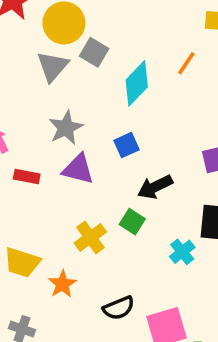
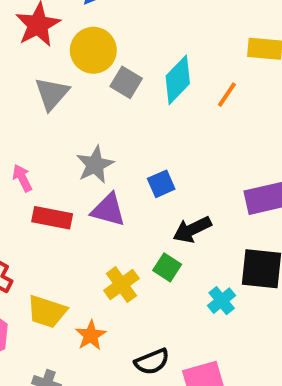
gray triangle: (53, 66) -> (52, 94), moved
cyan diamond: (137, 83) -> (178, 80), moved
red rectangle: (27, 176) -> (52, 218), size x1.4

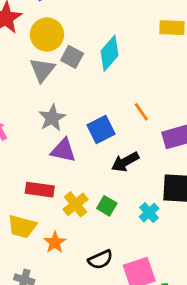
gray triangle: (52, 94) -> (42, 70), moved
orange line: (227, 95) -> (141, 112), moved, turned -66
blue square: (161, 184) -> (101, 130), size x1.4
red rectangle: (52, 218) -> (40, 190), moved
green square: (167, 267) -> (107, 206), moved

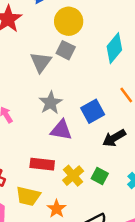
yellow circle: (47, 35) -> (69, 21), moved
cyan diamond: (110, 53) -> (114, 48), moved

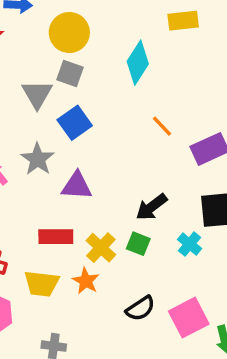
gray star: (51, 103) -> (38, 159), moved
blue square: (93, 111) -> (75, 123), moved
black arrow: (114, 138) -> (151, 207), moved
orange star: (57, 209) -> (86, 281), moved

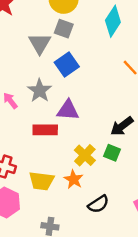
red rectangle: (56, 237) -> (45, 130), moved
black semicircle: (140, 308) -> (98, 204), moved

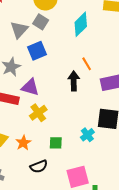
black arrow: (122, 126) -> (74, 81), moved, turned 114
green square: (112, 153) -> (56, 143), moved, turned -32
yellow cross: (85, 155) -> (38, 113), moved

